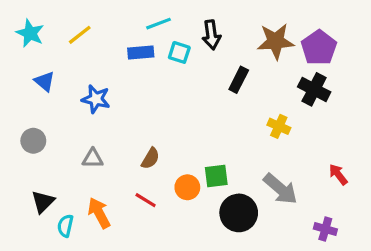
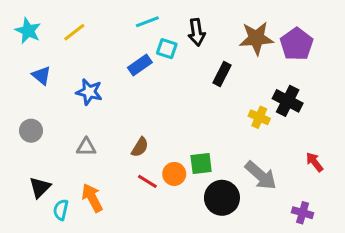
blue rectangle: (141, 52) -> (140, 65), moved, turned -30
black cross: (314, 89) -> (288, 101), moved
red line: (146, 200) -> (147, 181), moved

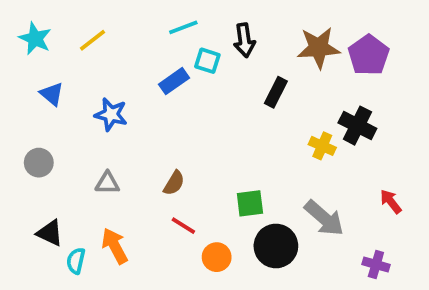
orange circle: (174, 174) -> (217, 257), moved
black triangle: (40, 187) -> (50, 233), turned -50

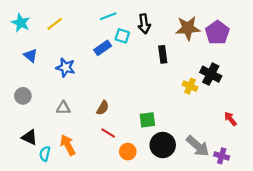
black rectangle: (276, 92) -> (163, 54), turned -35
gray arrow: (324, 218) -> (198, 146), moved

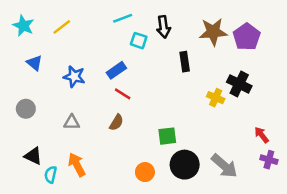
blue rectangle: (103, 48) -> (116, 70), moved
red line: (108, 133) -> (123, 94), moved
purple cross: (222, 156) -> (269, 160), moved

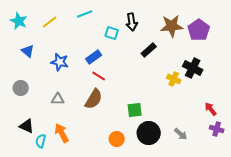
cyan line: (123, 18) -> (85, 14), moved
black rectangle: (185, 62) -> (149, 50), turned 56
brown semicircle: (116, 122) -> (94, 99), size x1.5
gray arrow: (224, 166) -> (181, 134), size x0.6

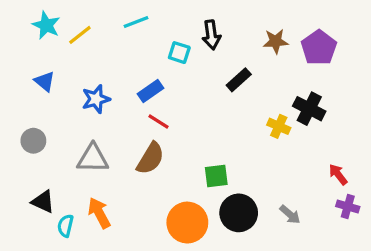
cyan star: (19, 21) -> (46, 25), moved
brown star: (172, 26) -> (276, 41), size x0.7
blue star: (60, 62) -> (96, 99), turned -30
gray triangle: (58, 99) -> (93, 158), size x1.5
orange circle: (117, 139) -> (187, 223), size x1.6

